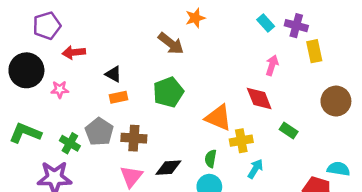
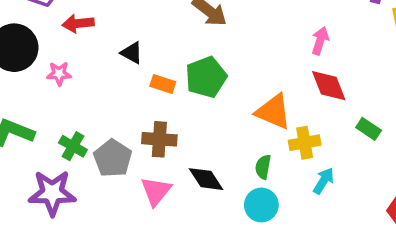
pink arrow: (272, 65) -> (320, 41), moved
orange rectangle: (119, 97) -> (163, 84), moved, turned 30
gray pentagon: (99, 132) -> (113, 158), moved
black diamond: (168, 168) -> (206, 179), turned 60

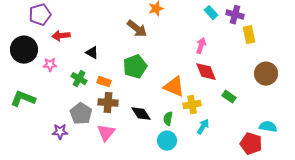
orange rectangle: (163, 84) -> (104, 82), moved
green cross: (73, 146) -> (79, 79), moved
black diamond: (206, 179) -> (141, 114), moved
purple star: (52, 193) -> (60, 132), moved, size x0.6

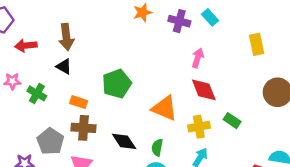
purple cross: (235, 15) -> (179, 21), moved
brown arrow: (137, 29) -> (66, 37), moved, turned 45
green cross: (79, 79) -> (37, 93), moved
yellow cross: (192, 105) -> (199, 127), moved

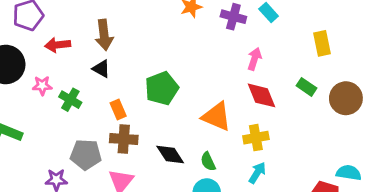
orange rectangle: (79, 102) -> (118, 109), turned 49
green rectangle: (232, 121) -> (307, 87), moved
gray pentagon: (50, 141) -> (86, 154), turned -30
green semicircle: (157, 148) -> (208, 162), turned -35

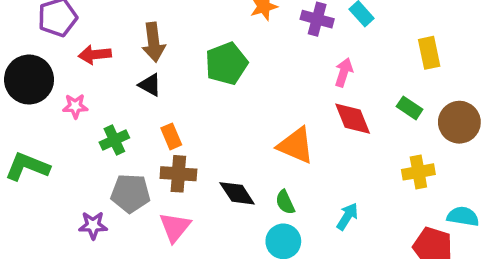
green pentagon: (162, 88) -> (226, 64), moved
green cross: (70, 100) -> (114, 140), moved, turned 35
yellow cross: (256, 138) -> (418, 172), moved

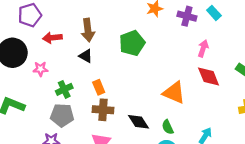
gray pentagon: (130, 193) -> (62, 115), moved

